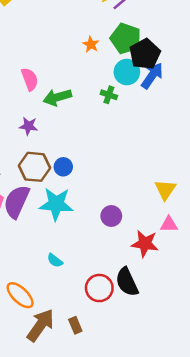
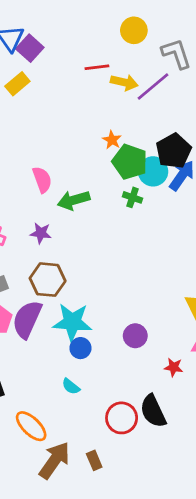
green pentagon: (126, 38) -> (130, 162), moved
blue circle: (63, 167) -> (80, 348), moved
red star: (145, 244) -> (174, 367), size x0.6

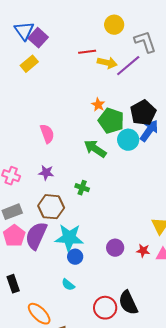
cyan circle: (153, 171) -> (128, 140), moved
green cross: (133, 197) -> (82, 188), moved
green arrow: (74, 200) -> (95, 149), moved, turned 50
red star: (174, 367) -> (143, 251), moved

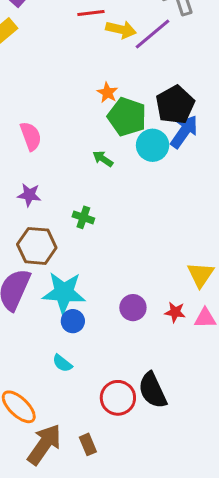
green arrow: (95, 149) -> (103, 159), size x0.6

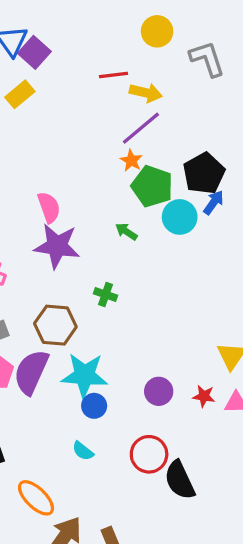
purple line: (153, 34) -> (141, 128), moved
blue arrow: (184, 132) -> (214, 202), size x0.7
purple star: (29, 195) -> (57, 246), moved, size x1.8
red circle: (118, 398) -> (149, 454), moved

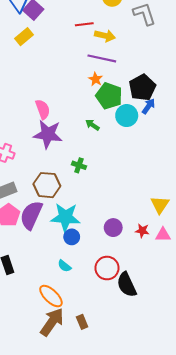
purple line: (141, 128) -> (102, 58), turned 52
orange ellipse: (36, 498) -> (51, 296), moved

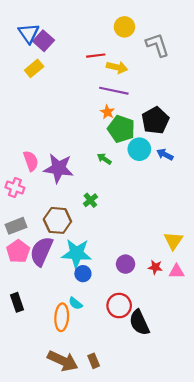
blue arrow: (148, 106) -> (165, 155), moved, turned -98
pink semicircle: (43, 109) -> (31, 161), moved
green cross: (79, 165) -> (90, 200), turned 32
orange ellipse: (51, 296) -> (62, 317), moved, turned 50
brown arrow: (52, 322) -> (63, 361), turned 80

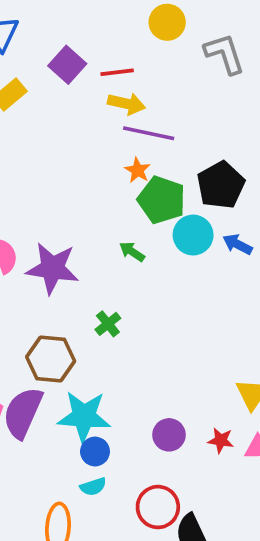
purple square: (44, 41) -> (67, 65), moved
yellow arrow: (117, 67) -> (126, 104), moved
cyan semicircle: (76, 303) -> (93, 487), moved, turned -56

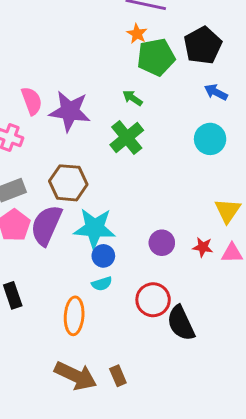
green pentagon: (162, 200) -> (156, 57), turned -30
cyan circle: (193, 235) -> (210, 139), moved
green cross: (108, 324) -> (127, 137), moved, size x1.6

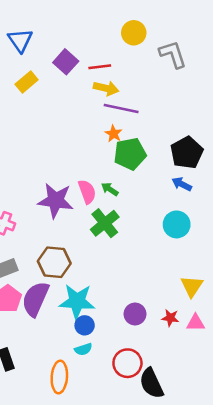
black pentagon: (203, 45) -> (187, 153), moved
pink semicircle: (32, 101) -> (87, 192), moved

